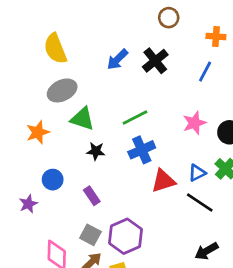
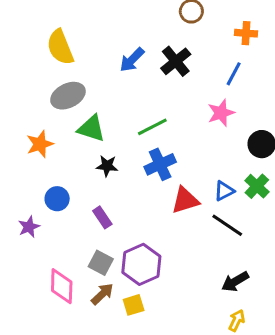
pink star: (194, 123) -> (221, 113), moved

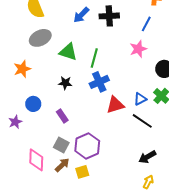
black cross: (176, 61) -> (109, 16), turned 36
green line: (152, 127) -> (94, 58), turned -48
green triangle: (91, 128) -> (68, 52), moved

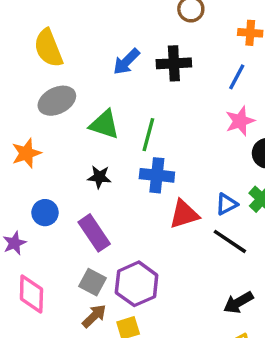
pink star: (138, 49) -> (240, 121), moved
blue cross: (99, 82) -> (157, 175), turned 30
purple rectangle: (62, 116) -> (94, 233), size x1.5
pink diamond: (36, 160) -> (31, 294), moved

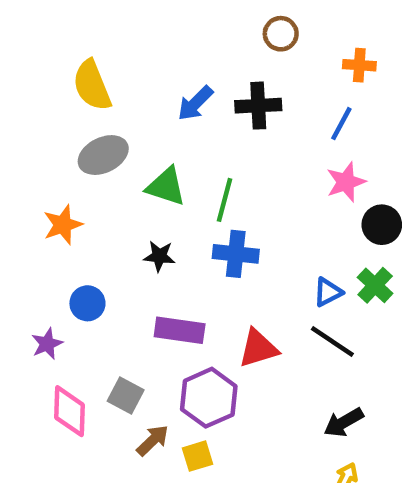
red triangle: (184, 214) -> (258, 348), moved
purple rectangle: (94, 233) -> (180, 330), moved, turned -48
gray square: (92, 282) -> (126, 395), moved

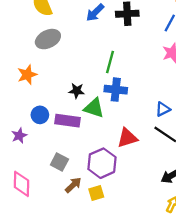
green triangle: (166, 186) -> (94, 108), moved
purple rectangle: (180, 330) -> (67, 121), moved
pink diamond: (69, 411) -> (22, 184), moved

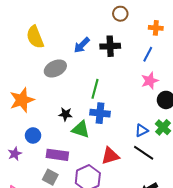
gray ellipse: (48, 39) -> (55, 68), moved
orange star: (27, 75) -> (22, 100), size x1.4
purple rectangle: (67, 121) -> (57, 155), moved

